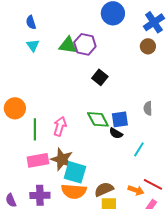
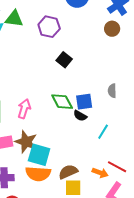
green triangle: (68, 45) -> (14, 19), moved

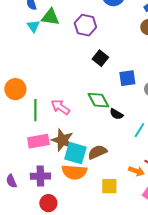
blue square: (84, 102) -> (127, 78), moved
pink arrow: (24, 109) -> (60, 107), turned -72
brown semicircle: (68, 172) -> (97, 152), moved

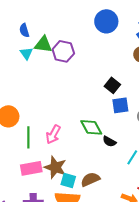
purple hexagon: (85, 25) -> (63, 51), moved
black square: (100, 58) -> (112, 85), moved
pink arrow: (60, 107) -> (53, 134), turned -96
cyan square: (75, 153) -> (68, 180), size x0.7

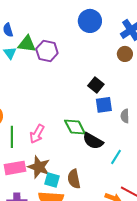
black semicircle: (109, 141) -> (93, 141), size x1.5
brown semicircle: (90, 179) -> (74, 179), turned -78

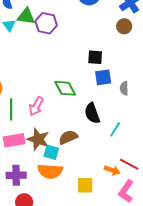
black square: (96, 85) -> (95, 57), turned -35
green diamond: (75, 127) -> (65, 88), moved
black semicircle: (93, 141) -> (92, 113), turned 40
brown semicircle: (74, 179) -> (68, 137), moved, turned 78

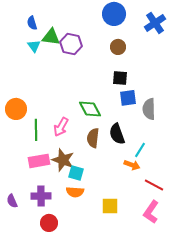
brown circle: (124, 26) -> (118, 47), moved
gray semicircle: (124, 88) -> (149, 109), size x1.5
brown semicircle: (68, 137) -> (93, 138), moved, turned -60
orange arrow: (112, 170) -> (132, 165), moved
orange semicircle: (50, 171) -> (75, 192), size x0.7

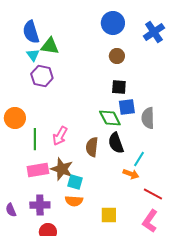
blue semicircle: (32, 23) -> (31, 32), size x1.6
purple hexagon: (71, 44) -> (42, 76), moved
green diamond: (90, 109) -> (110, 118), moved

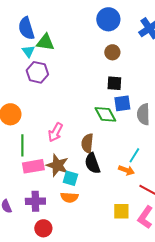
green line: (35, 139) -> (22, 145), moved
black semicircle: (116, 143) -> (92, 163), moved
yellow square: (109, 215) -> (121, 211), moved

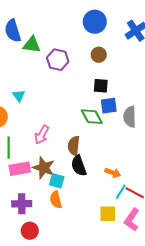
cyan triangle: (28, 51) -> (19, 96), moved
purple hexagon: (37, 72) -> (58, 60), moved
cyan line: (134, 155) -> (121, 192), moved
orange semicircle: (69, 197) -> (56, 200), turned 72

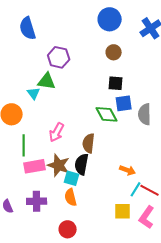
green triangle: (32, 45) -> (47, 81), moved
purple hexagon: (58, 60) -> (59, 57), moved
black semicircle: (79, 166) -> (82, 164), moved, turned 30
red circle: (30, 231) -> (68, 229), moved

